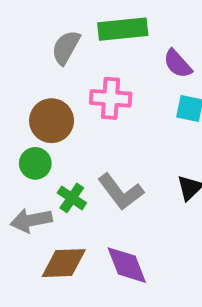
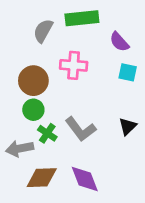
green circle: (35, 163) -> (33, 110), moved

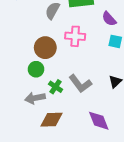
green circle: (33, 110) -> (36, 69), moved
purple diamond: (85, 179) -> (99, 121), moved

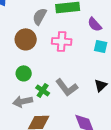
brown circle: (45, 48) -> (26, 39), moved

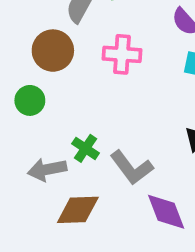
green circle: (24, 73) -> (30, 100), moved
gray L-shape: (67, 87) -> (132, 168), moved

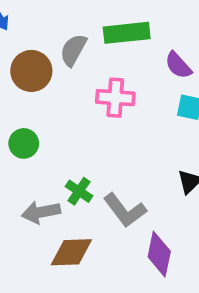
brown circle: (53, 51) -> (31, 71), moved
purple diamond: (166, 212) -> (159, 254), turned 33

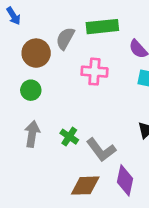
green circle: (24, 143) -> (31, 90), moved
gray arrow: (41, 212) -> (32, 134), moved, turned 110
brown diamond: (71, 252) -> (85, 186), moved

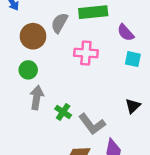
gray arrow: (32, 134) -> (37, 98), moved

